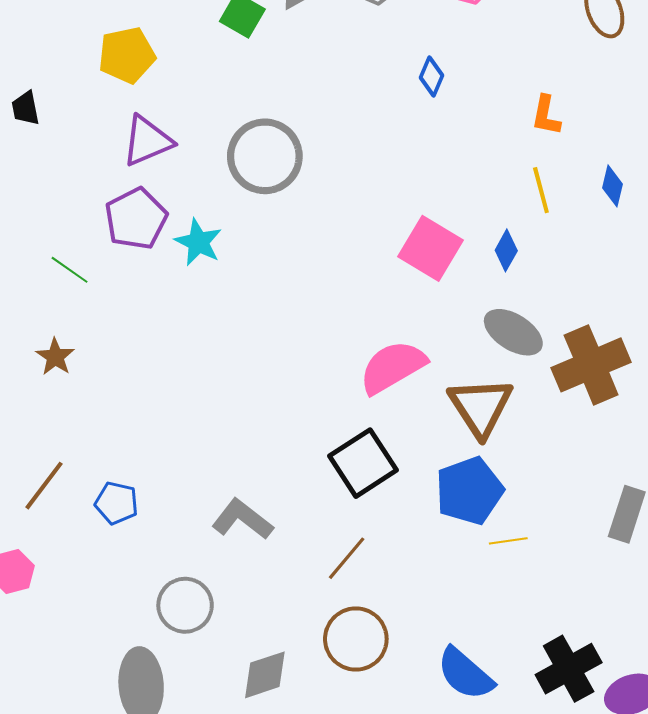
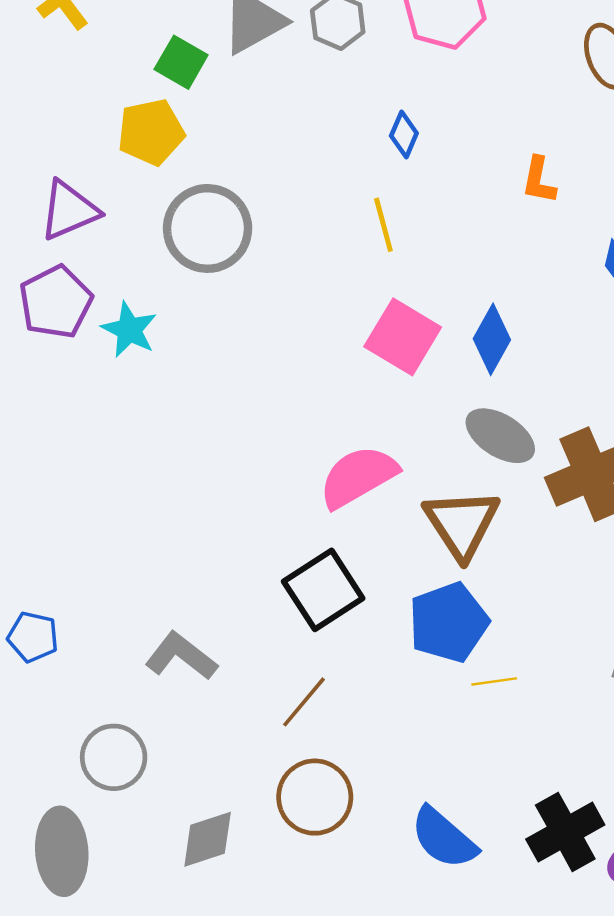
yellow pentagon: (127, 55) -> (151, 132), moved
yellow line: (541, 190) -> (383, 225), moved
blue diamond: (506, 250) -> (492, 339), size x1.4

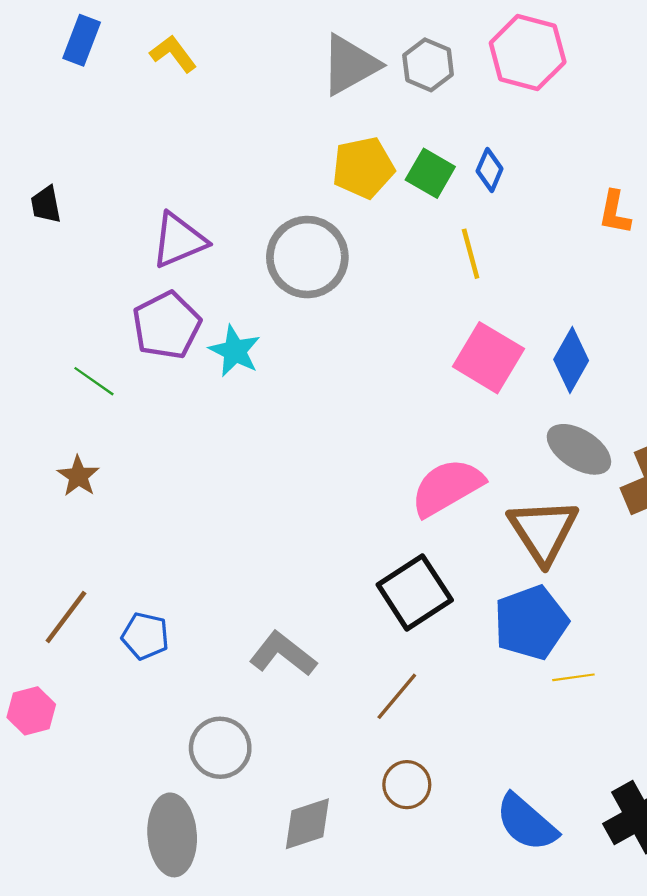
green square: (181, 62) -> (430, 173), moved
yellow pentagon: (151, 132) -> (363, 168), moved
brown circle: (315, 797) -> (407, 785), size x0.7

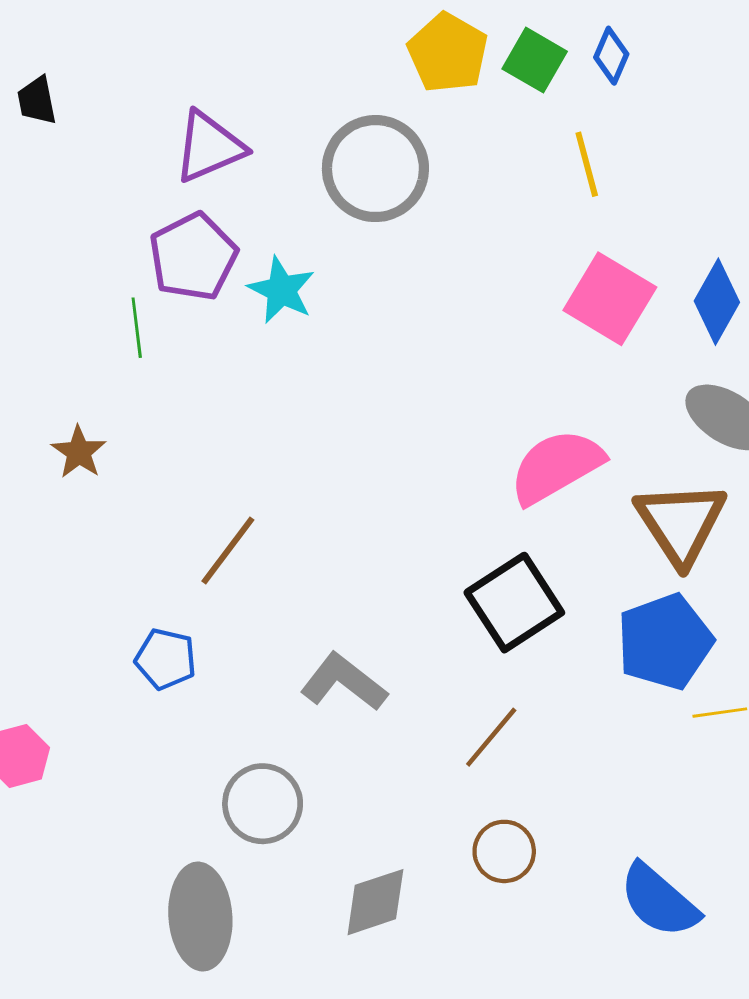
yellow pentagon: (363, 168) -> (448, 53), turned -30
green line: (94, 381) -> (137, 328), moved, turned 48
brown line: (66, 617) -> (228, 550), moved

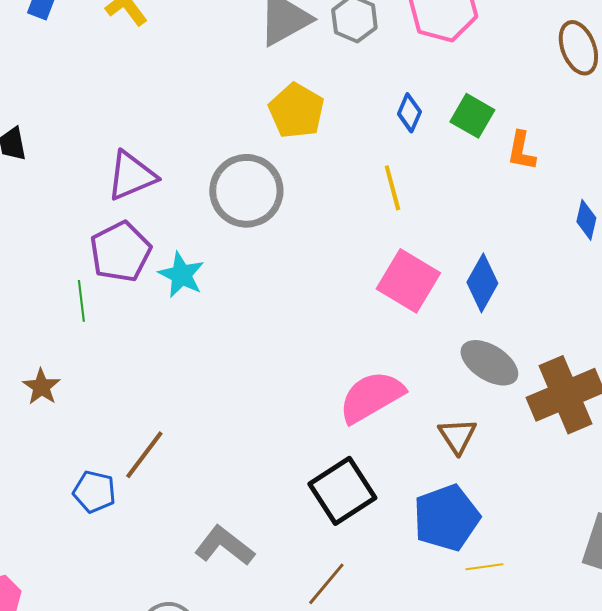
green square: (535, 60) -> (472, 116), moved
brown triangle: (681, 523) -> (457, 436), size x0.6
blue pentagon: (166, 659) -> (94, 492), moved

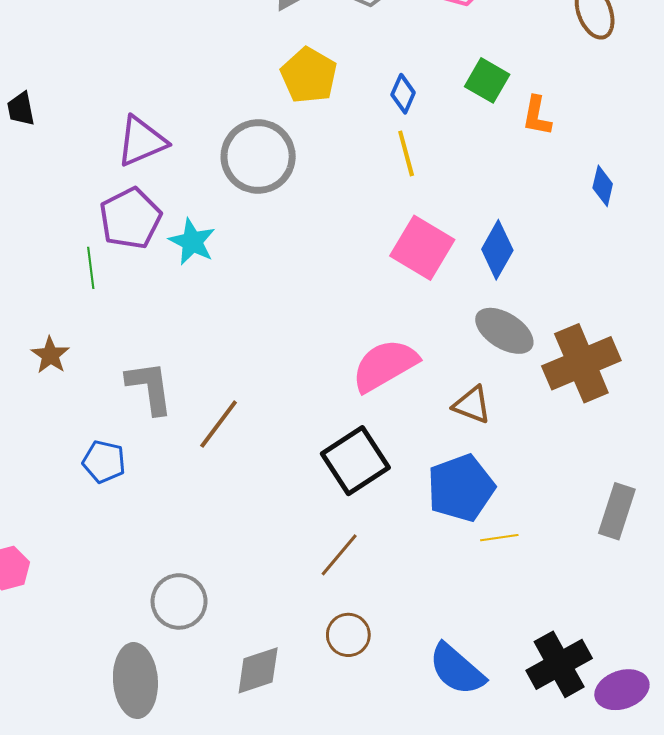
blue diamond: (409, 113) -> (403, 94), moved
brown triangle: (457, 436) -> (472, 405), turned -36
brown line: (144, 455) -> (219, 424), moved
gray L-shape: (224, 546) -> (150, 388), moved, turned 44

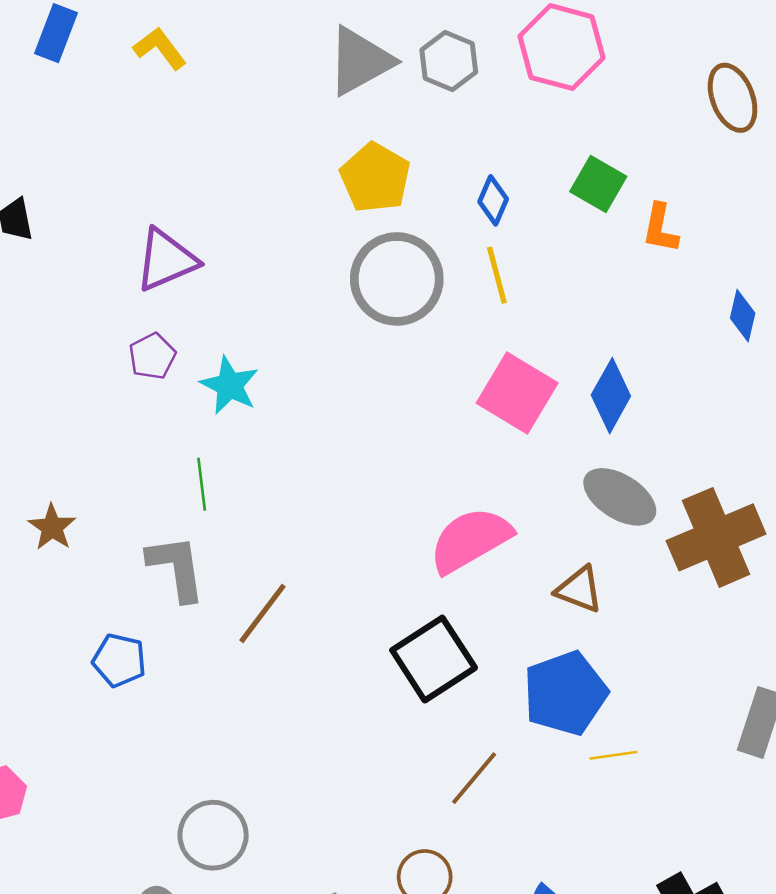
gray circle: (258, 156) -> (397, 279), moved
purple pentagon: (130, 218) -> (152, 356), size x0.6
green line: (91, 268) -> (202, 484), moved
brown line: (339, 555) -> (474, 778), moved

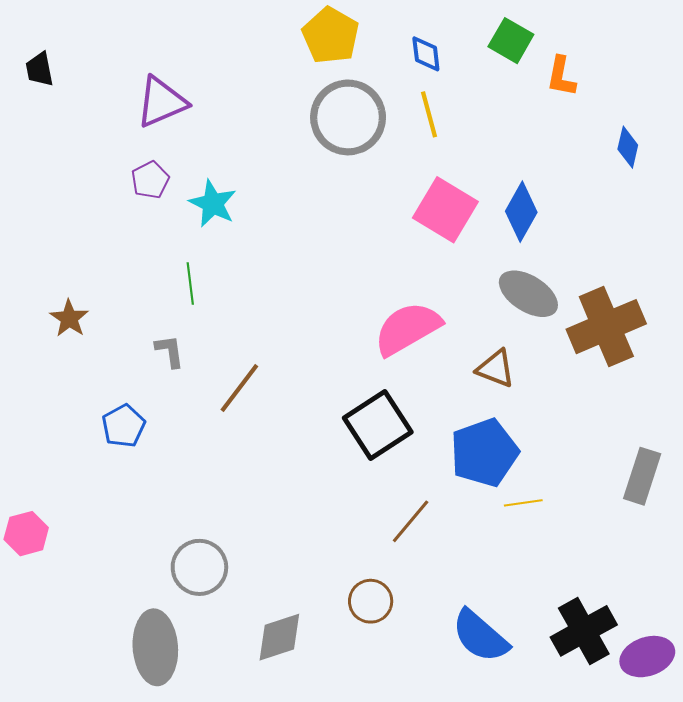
blue diamond: (493, 200) -> (426, 54), turned -30
gray L-shape: (176, 568) -> (170, 351), size x0.6
blue pentagon: (119, 660) -> (124, 426), turned 30

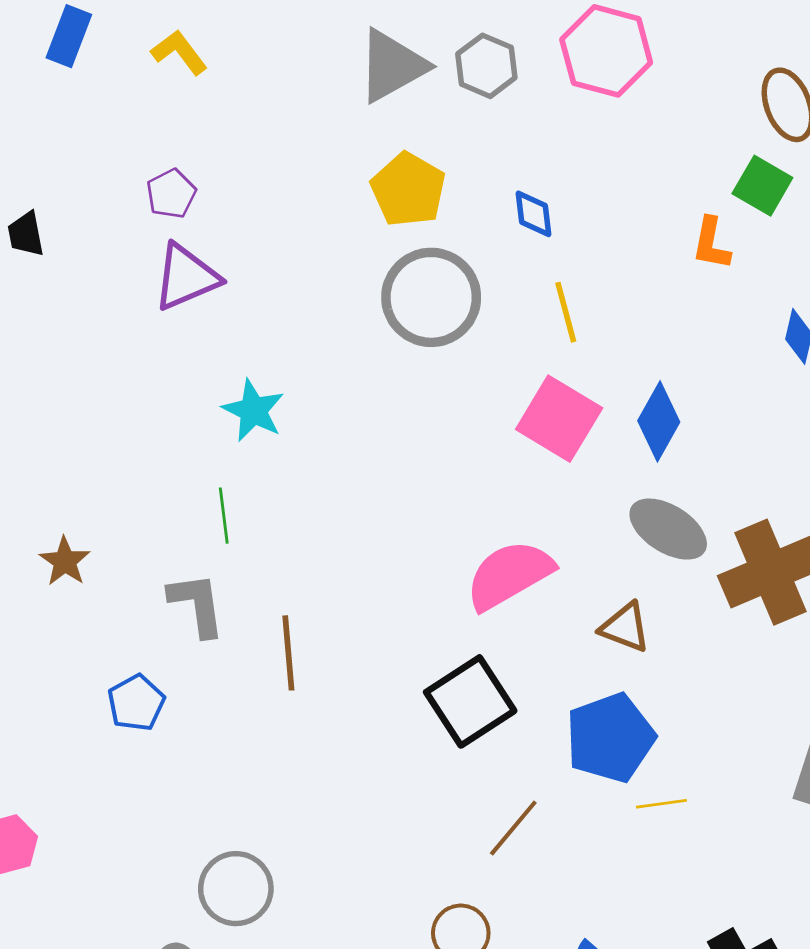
green square: (511, 41) -> (762, 186), moved
yellow line: (429, 114) -> (566, 312), moved
purple pentagon: (150, 180) -> (171, 194), moved
gray L-shape: (170, 351) -> (197, 604), size x1.5
brown line: (239, 388) -> (288, 653), turned -42

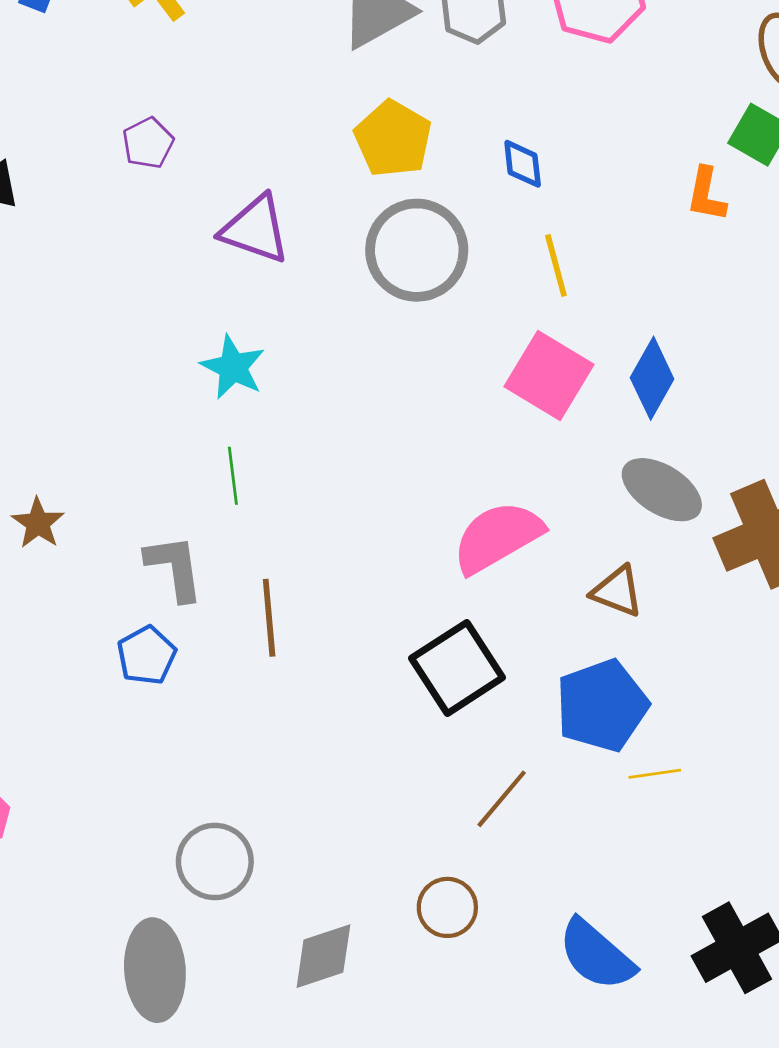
purple triangle: (186, 277) -> (255, 229), moved, turned 42
green line: (224, 516) -> (233, 476), moved
blue pentagon: (136, 703) -> (147, 655), moved

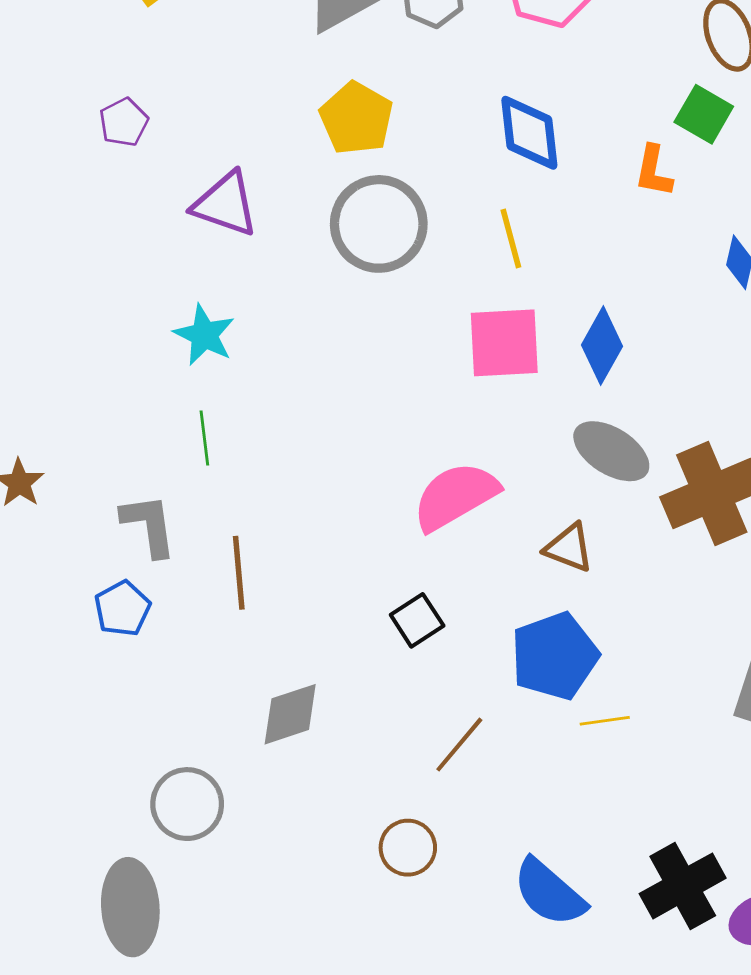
blue diamond: (523, 164) -> (529, 133), moved, size x1.6
pink square: (549, 376) -> (504, 343), turned -34
black square: (457, 668) -> (417, 620), size x0.6
gray diamond: (323, 956) -> (290, 714), moved

